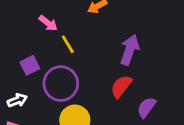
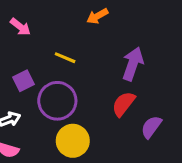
pink arrow: (48, 23) -> (20, 27), moved
yellow line: (68, 44) -> (65, 58), turned -36

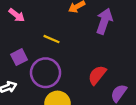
purple arrow: (133, 64) -> (104, 21), moved

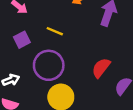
purple square: (19, 57) -> (22, 40), moved

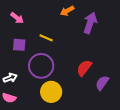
purple square: (22, 40) -> (19, 45), turned 32

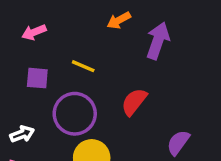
pink arrow: (17, 18) -> (34, 32), turned 120
red semicircle: (84, 68) -> (134, 102), moved

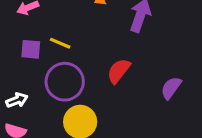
yellow line: (83, 66) -> (60, 43), moved
purple semicircle: (178, 143) -> (171, 88), moved

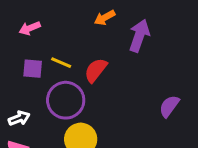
red semicircle: (119, 71) -> (96, 70), moved

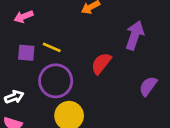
purple arrow: (139, 36) -> (135, 35), moved
red semicircle: (96, 70) -> (101, 63), moved

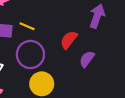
purple semicircle: (148, 86) -> (87, 59), moved

